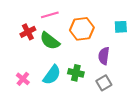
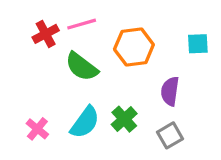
red cross: (28, 32) -> (46, 34), moved
green cross: (76, 73) -> (124, 119), turned 35

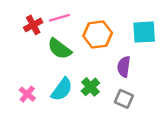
cyan square: (198, 44) -> (144, 32), size x1.5
gray square: (170, 135) -> (124, 99), turned -36

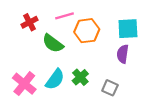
pink line: (59, 18) -> (64, 16), moved
purple semicircle: (124, 67) -> (123, 54), moved
pink cross: (27, 94) -> (24, 84), size x1.6

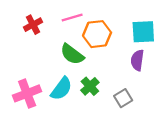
green semicircle: (53, 43) -> (72, 54), moved
pink cross: (24, 84) -> (27, 93), turned 30
gray square: (110, 88) -> (123, 98), turned 35

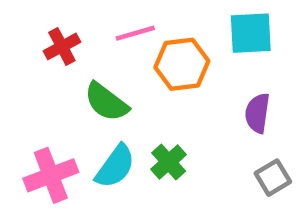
cyan square: (143, 32) -> (251, 33), moved
green semicircle: (72, 54) -> (106, 102), moved
gray square: (123, 98) -> (273, 178), moved

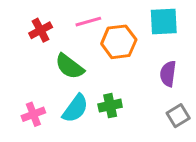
green cross: (169, 162) -> (110, 106), turned 30
pink cross: (51, 175) -> (33, 114), size x0.7

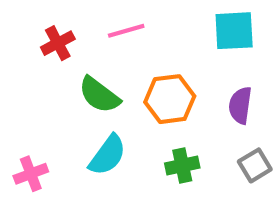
orange hexagon: (119, 42) -> (170, 99), moved
green cross: (110, 106) -> (182, 165), moved
pink cross: (33, 114) -> (31, 174), moved

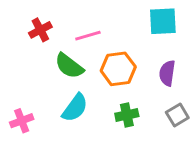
pink line: (126, 31) -> (88, 36), moved

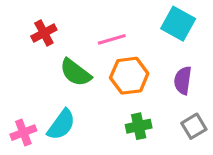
cyan square: (163, 21) -> (178, 24), turned 32
pink line: (88, 36) -> (112, 39), moved
cyan semicircle: (75, 108) -> (61, 125), moved

